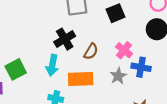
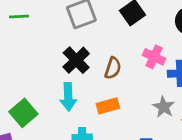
gray star: (118, 76) -> (164, 107), moved
orange rectangle: (81, 79) -> (108, 106), size x0.7

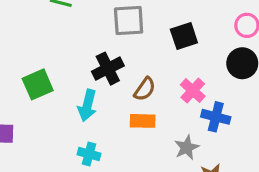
orange rectangle: (108, 106) -> (143, 121), moved
green square: (23, 113) -> (38, 84), moved

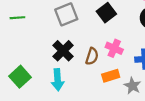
pink cross: (193, 91) -> (114, 48), moved
orange rectangle: (143, 121) -> (111, 76), moved

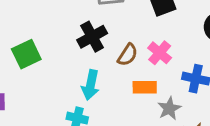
cyan arrow: (58, 80) -> (91, 85), moved

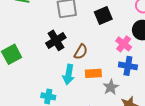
pink cross: (160, 53) -> (124, 44), moved
cyan arrow: (91, 85) -> (69, 74), moved

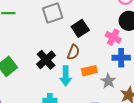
black square: (103, 15) -> (80, 28), moved
black cross: (56, 40) -> (46, 60), moved

